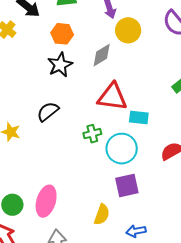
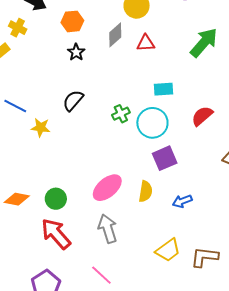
black star: (60, 65) -> (76, 52), size x0.7
red triangle: (112, 97) -> (146, 43), moved, size x0.6
pink ellipse: (46, 201) -> (107, 188), moved, turned 44

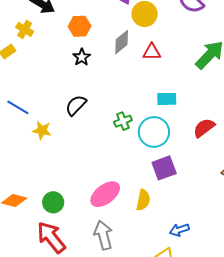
blue arrow: (182, 201) -> (179, 230), moved

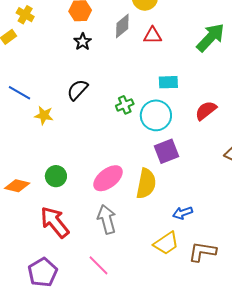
yellow semicircle: (143, 200) -> (146, 184), size x1.4
green circle: (53, 202) -> (56, 176), moved

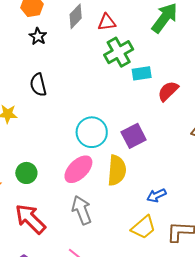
cyan rectangle: (168, 82) -> (142, 73), moved
black semicircle: (77, 90) -> (38, 85), turned -50
green cross: (125, 105) -> (119, 52), moved, size x1.6
cyan circle: (156, 115) -> (92, 132), moved

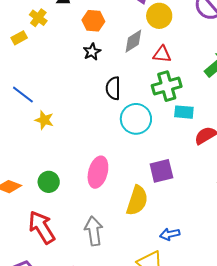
black semicircle: (38, 85) -> (113, 88), moved
cyan circle: (92, 132) -> (136, 119), moved
pink ellipse: (78, 169) -> (98, 172), moved, turned -44

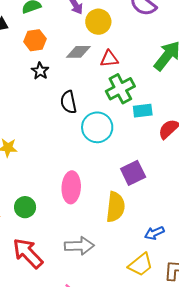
gray diamond: (133, 41) -> (78, 52), turned 45
gray arrow: (94, 231) -> (79, 246), turned 108

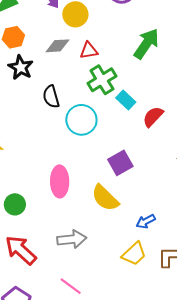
black star: (40, 71) -> (21, 67), size x1.4
cyan rectangle: (143, 111) -> (126, 100), turned 54
yellow semicircle: (115, 207) -> (105, 198), turned 132

